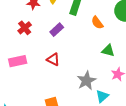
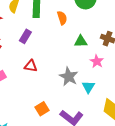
orange semicircle: (97, 23) -> (62, 18), turned -144

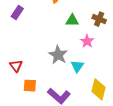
red triangle: (31, 66) -> (16, 66), moved, turned 40
orange square: (42, 109) -> (30, 86), turned 32

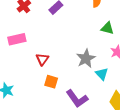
cyan triangle: (77, 66) -> (102, 74), turned -32

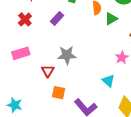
green triangle: (107, 28) -> (111, 19), moved, turned -40
gray star: (86, 58) -> (67, 55), moved, turned 30

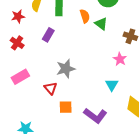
green triangle: (111, 19) -> (101, 24), turned -40
cyan triangle: (108, 81) -> (112, 85), turned 32

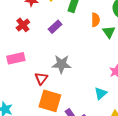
orange square: (66, 107) -> (50, 101), size x1.6

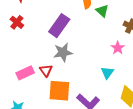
purple rectangle: (55, 27) -> (59, 26), moved, size x1.6
pink rectangle: (16, 58) -> (25, 73), moved

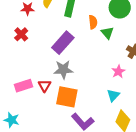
cyan triangle: (107, 73) -> (113, 95), moved
orange square: (59, 91) -> (67, 97), moved

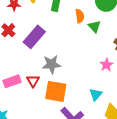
purple rectangle: (63, 43) -> (34, 37), moved
cyan triangle: (113, 95) -> (96, 94), moved

